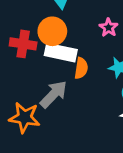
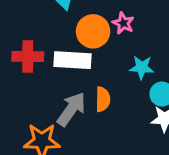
orange circle: (52, 31) -> (93, 31), moved
orange semicircle: (81, 68) -> (103, 99), moved

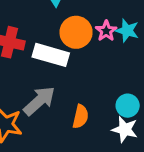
cyan star: (142, 67) -> (127, 31), moved
orange semicircle: (103, 99) -> (80, 117), moved

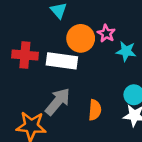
cyan star: (127, 31) -> (126, 51), moved

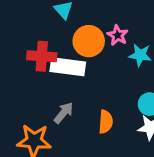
red cross: (25, 55) -> (42, 56), moved
gray arrow: (58, 102) -> (64, 113), size x0.7

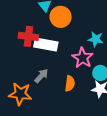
pink star: (118, 35) -> (83, 58), moved, size x1.5
orange circle: (89, 41) -> (61, 17), moved

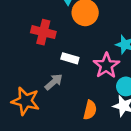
white rectangle: (46, 45) -> (70, 58), moved, size x0.6
orange semicircle: (70, 83) -> (90, 110), moved

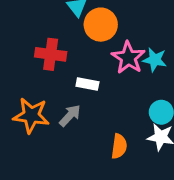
pink star: (106, 66) -> (128, 58), moved
orange star: (25, 101) -> (31, 115), moved

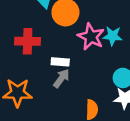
gray arrow: (70, 116) -> (61, 78), moved

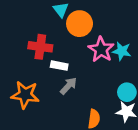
white rectangle: (60, 62) -> (59, 66), moved

